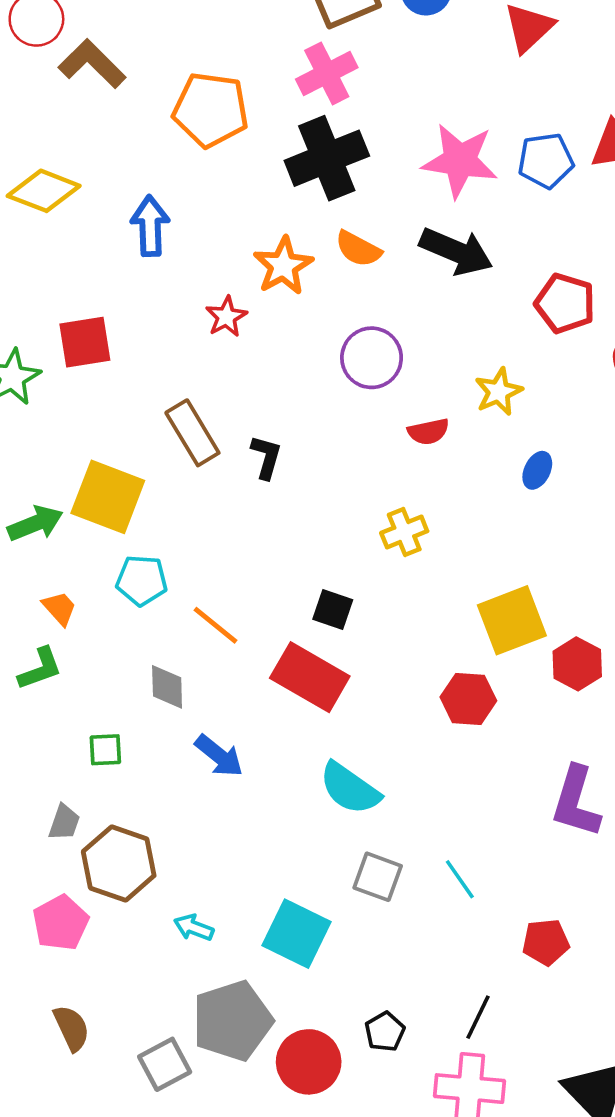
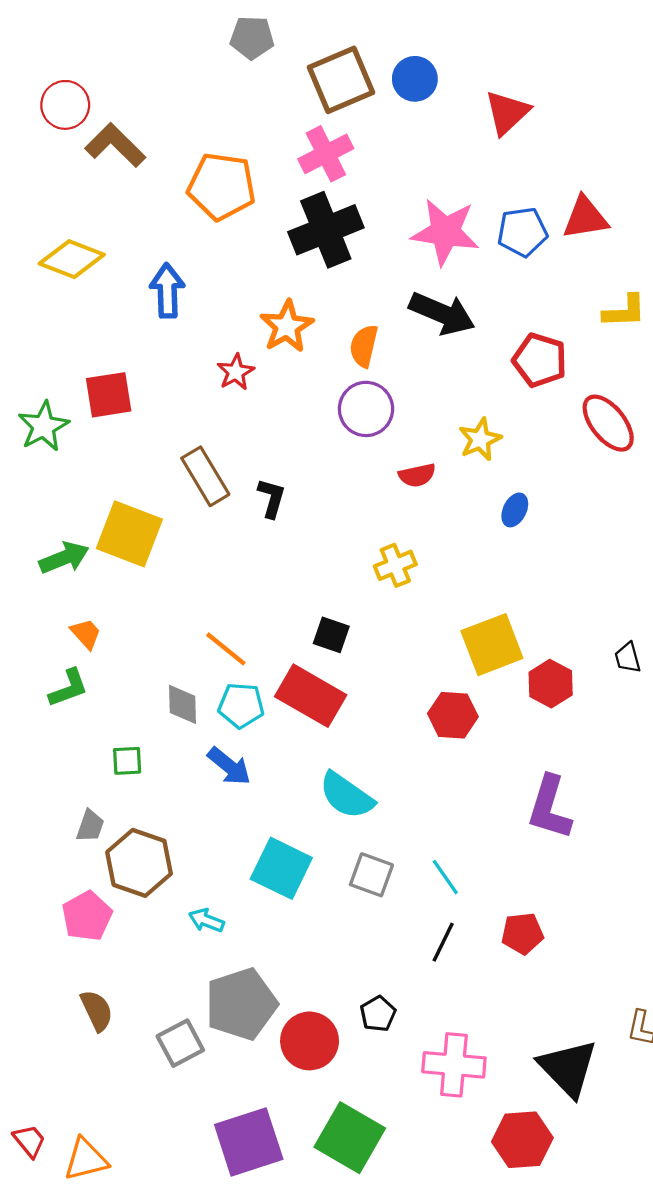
orange semicircle: (358, 249) -> (364, 346), moved, turned 75
cyan pentagon: (142, 580) -> (241, 705), moved
cyan square: (297, 934) -> (281, 868), moved
black line: (478, 1017) -> (443, 942), moved

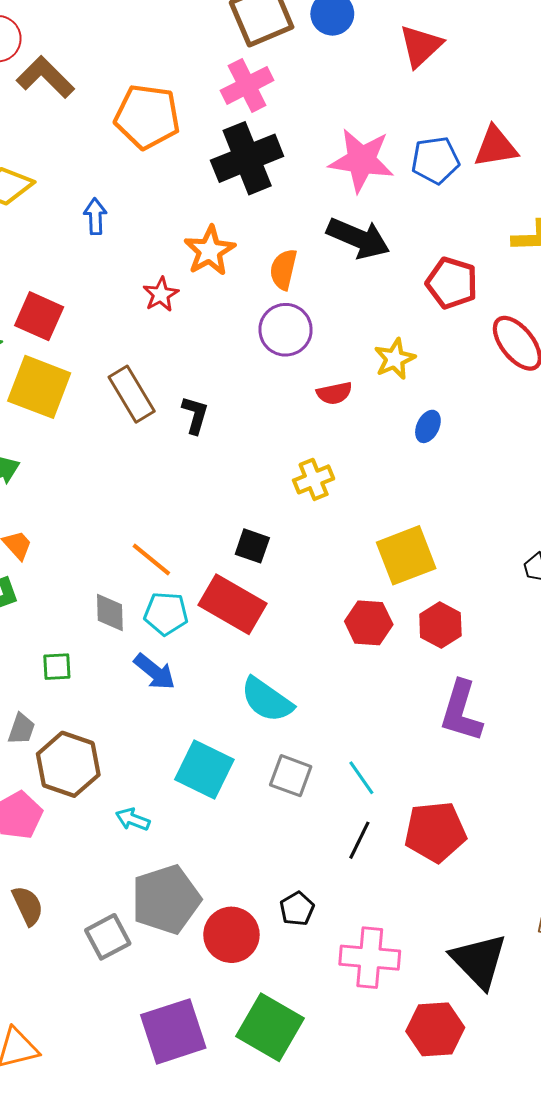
blue arrow: (167, 291) -> (95, 216), size x0.7
red square: (109, 395) -> (39, 316), turned 33
yellow square: (129, 534) -> (39, 387), moved
red hexagon: (551, 684) -> (440, 625), moved
red pentagon: (522, 933) -> (435, 832), size x1.5

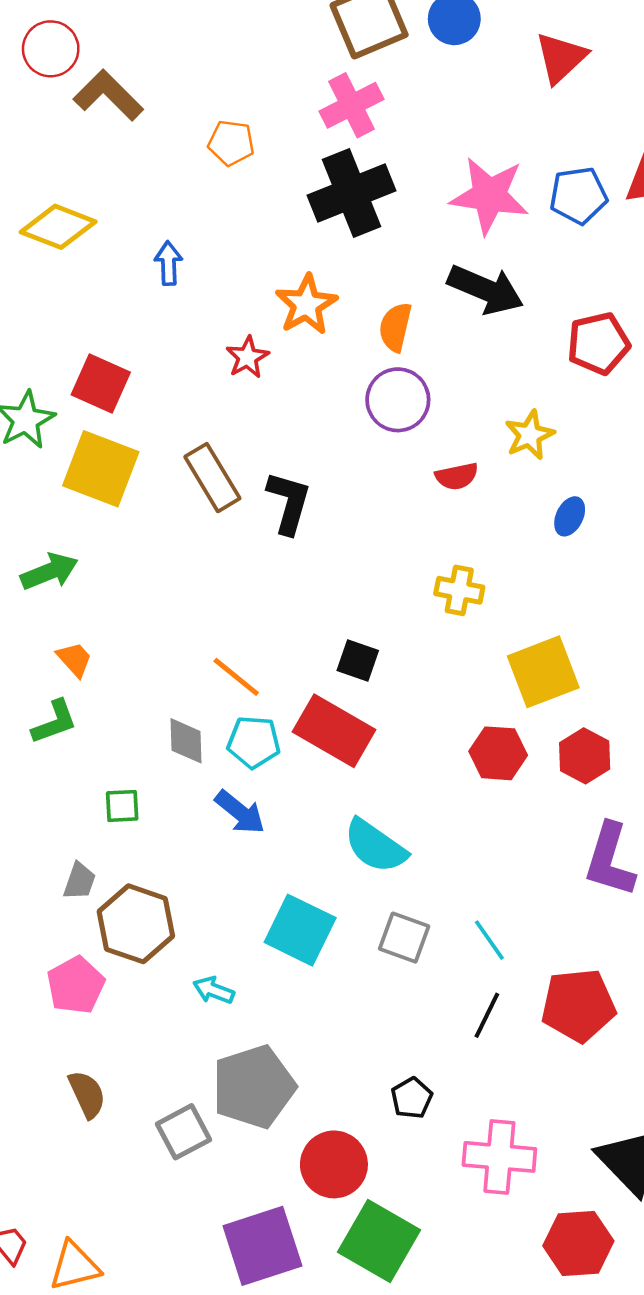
orange pentagon: (147, 117) -> (231, 143), size x0.6
red pentagon: (452, 283) -> (598, 343), turned -30
black L-shape: (195, 415) -> (289, 503), size x1.4
yellow cross: (314, 479) -> (459, 590), moved, turned 33
red circle: (231, 935) -> (334, 1164), moved

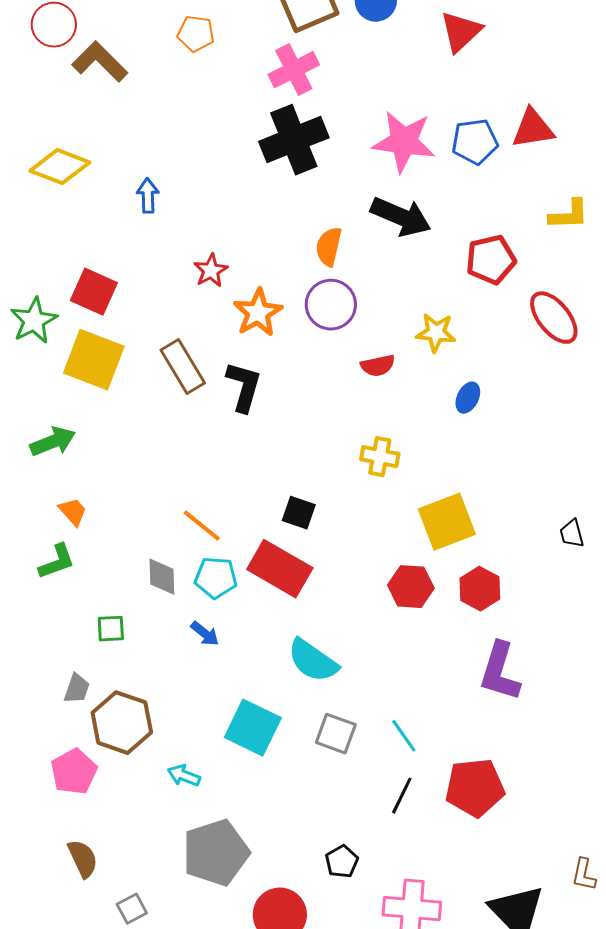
orange pentagon: (231, 143) -> (196, 34), moved
orange star: (306, 305) -> (258, 313), moved
yellow star: (529, 435) -> (436, 333), turned 30
blue arrow: (240, 812) -> (205, 634), size x0.7
gray square: (184, 1132) -> (132, 909), moved, size x0.7

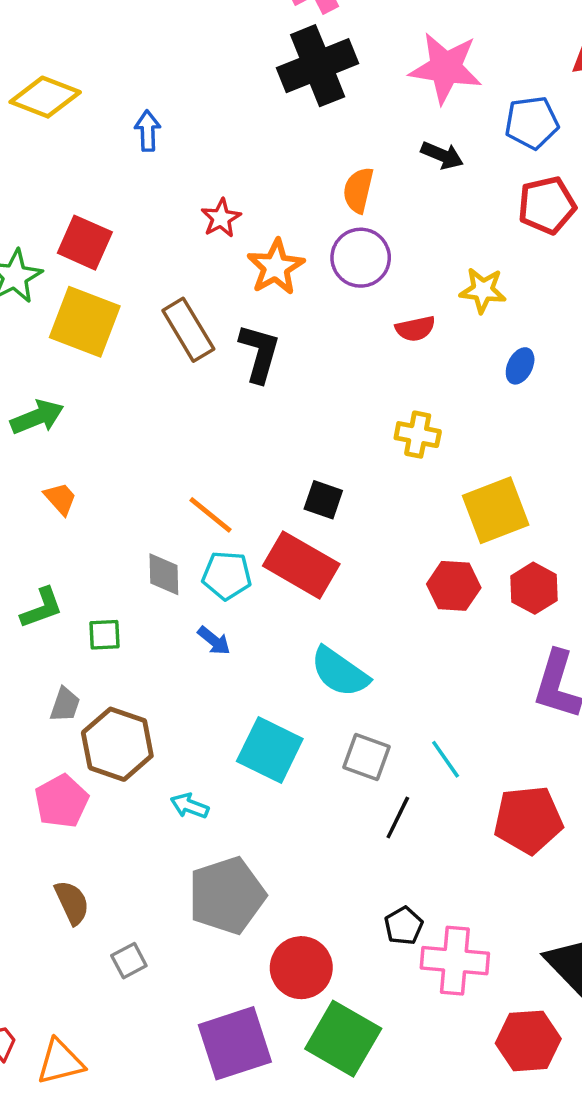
blue pentagon: (475, 142) -> (532, 123), moved
black arrow: (401, 217) -> (442, 155), size x0.6
green L-shape: (57, 562) -> (42, 608), moved
black line: (402, 796) -> (398, 818), moved
black pentagon: (342, 862) -> (404, 926), moved

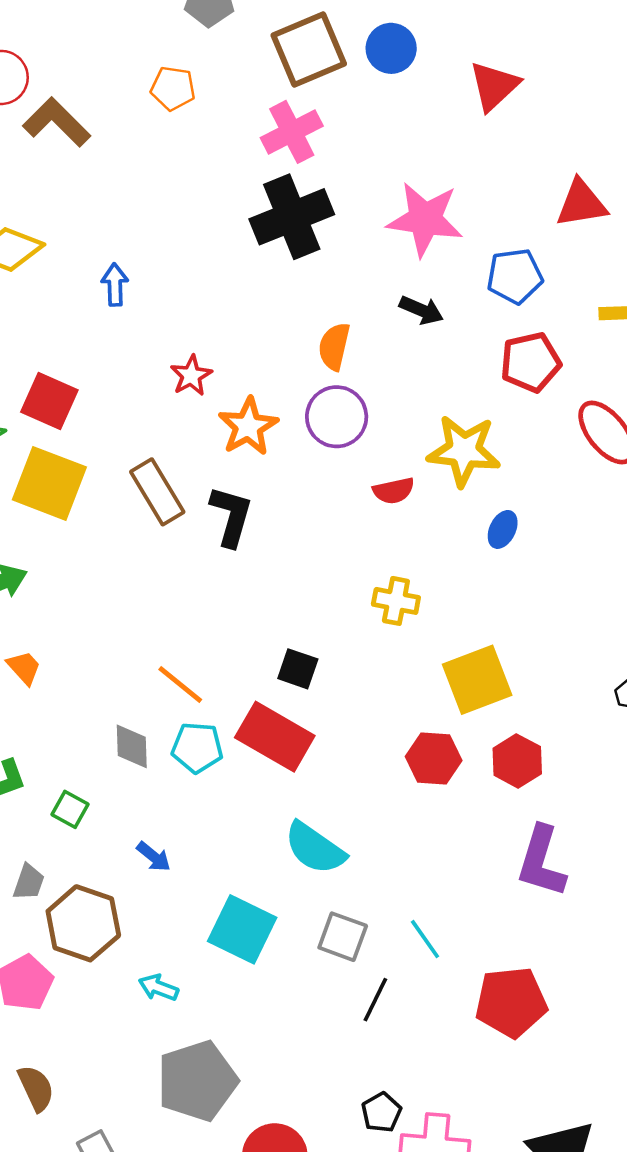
yellow star: (483, 290) -> (464, 451), size x1.5
green square: (105, 635) -> (70, 809), turned 32
blue arrow: (214, 641) -> (154, 857), moved

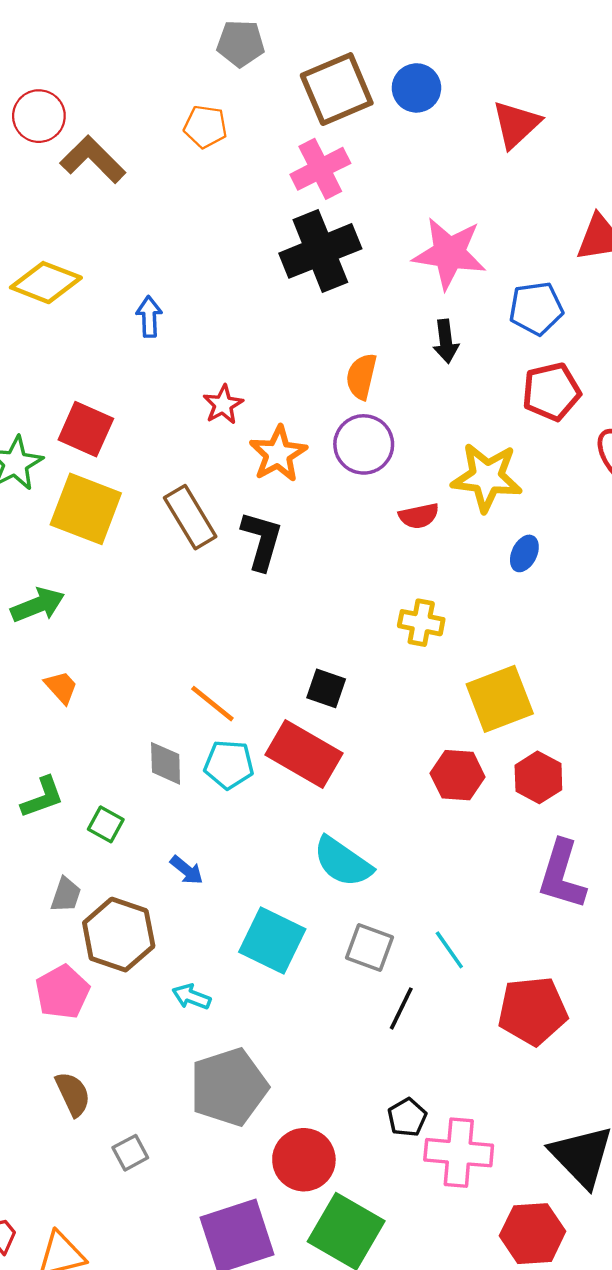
black arrow: (421, 310) -> (446, 341), turned 60

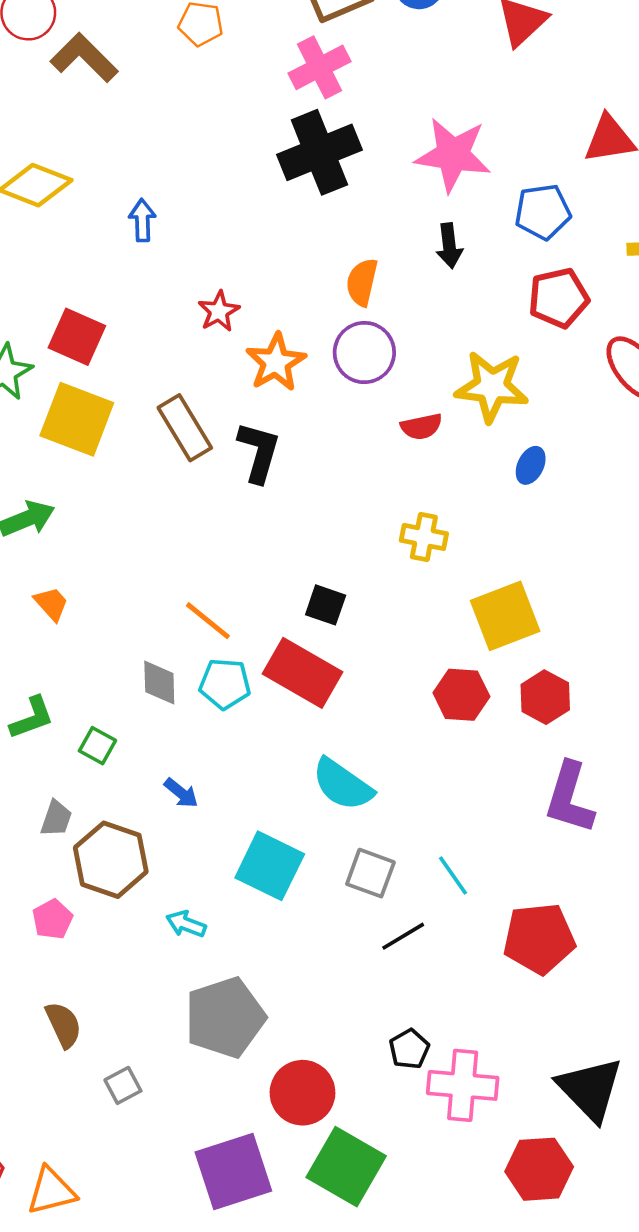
pink pentagon: (62, 992) -> (53, 919), size x0.7
black line: (401, 1008) -> (403, 936), turned 33

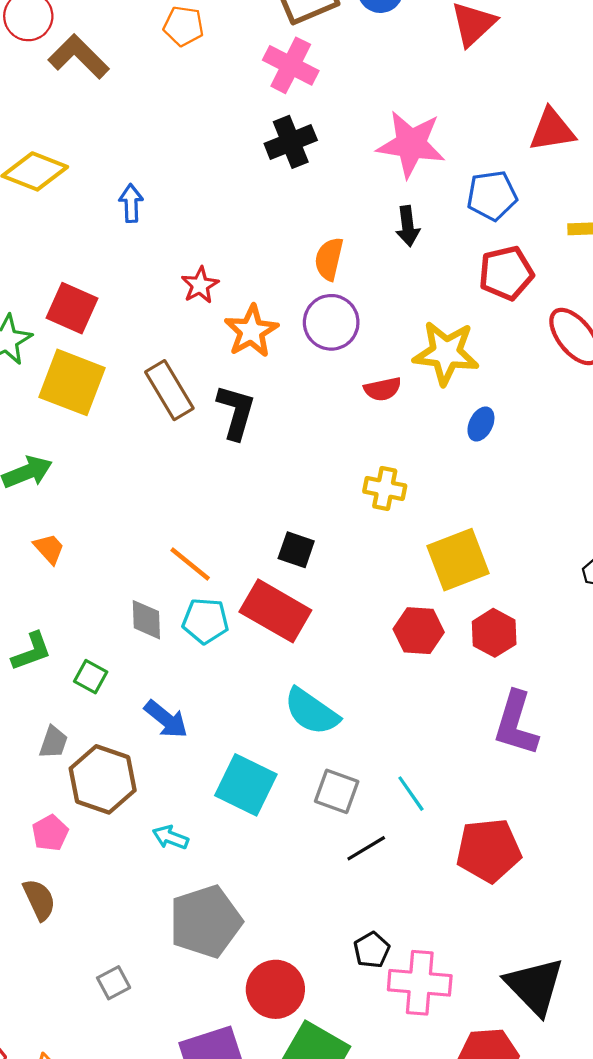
pink cross: (319, 67) -> (291, 65), turned -36
black cross: (319, 152) -> (291, 142), size x0.7
blue arrow: (181, 793) -> (166, 719), size x1.4
brown semicircle: (63, 1025) -> (39, 900), moved

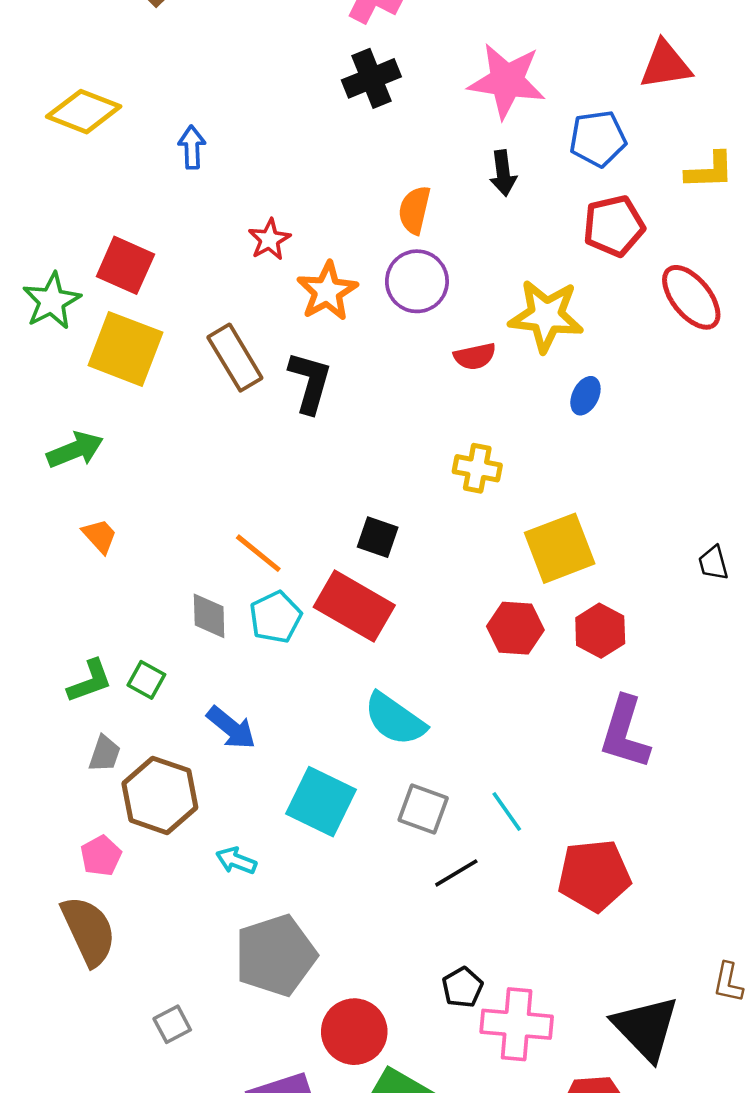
cyan pentagon: (205, 621) -> (276, 617), turned -30
green L-shape: (32, 651) -> (90, 681), moved
brown semicircle: (39, 900) -> (89, 931), size x1.5

